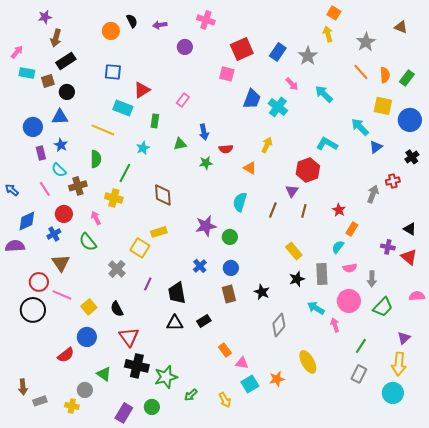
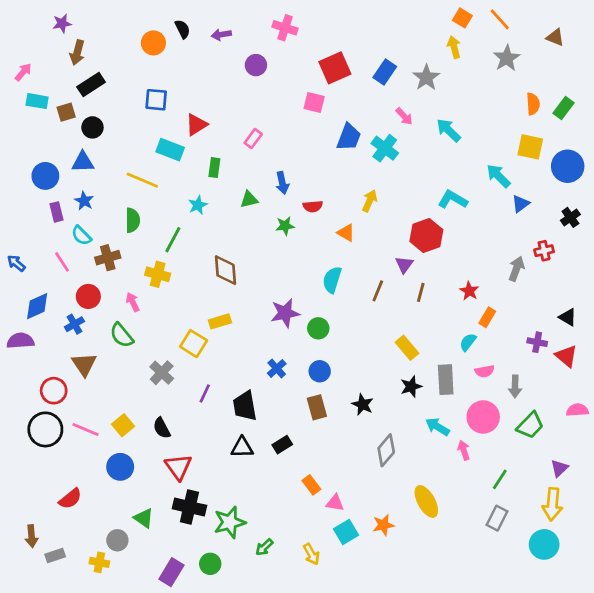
orange line: (361, 72) -> (500, 19), moved
pink line: (62, 295) -> (86, 429), moved
red semicircle: (66, 355) -> (70, 499), moved

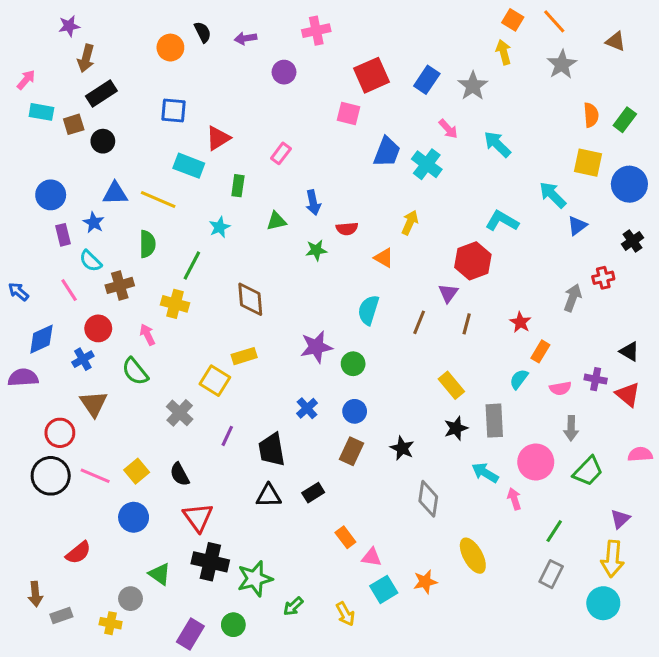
pink cross: (285, 28) -> (316, 31), turned -30
blue triangle: (83, 162) -> (115, 193), moved
pink semicircle: (485, 371) -> (560, 388), moved
brown rectangle: (317, 407) -> (352, 451), turned 40
gray diamond: (386, 450) -> (428, 499), turned -32

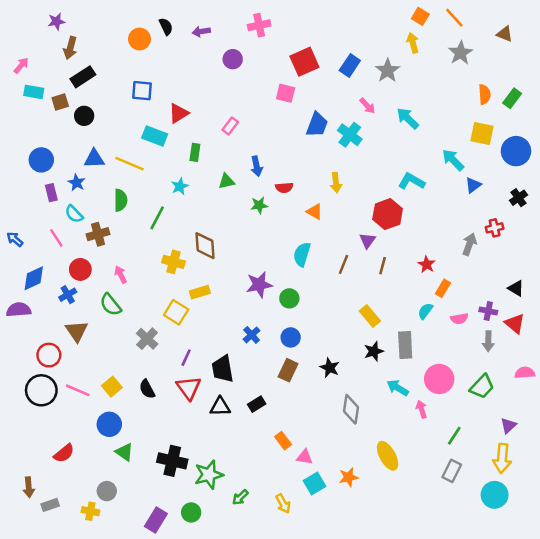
yellow arrow: (410, 223) -> (336, 183), turned 150
yellow cross: (175, 304) -> (174, 262), moved
gray arrow: (571, 428) -> (488, 341), moved
red triangle: (198, 517) -> (189, 388), moved
green triangle: (160, 574) -> (124, 452), moved

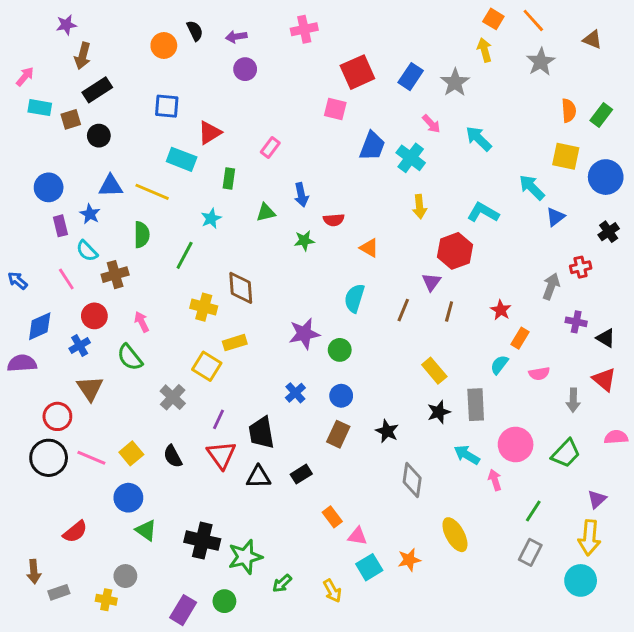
purple circle: (233, 59) -> (245, 69), moved
yellow arrow: (336, 183) -> (420, 207), moved
purple cross: (488, 311) -> (576, 322), moved

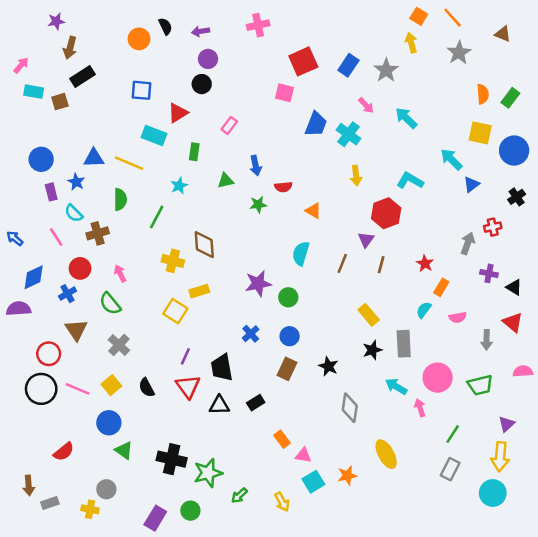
black circle: (99, 136) -> (202, 84), moved
gray cross: (173, 397) -> (119, 345), moved
green trapezoid: (566, 453) -> (480, 385), turned 32

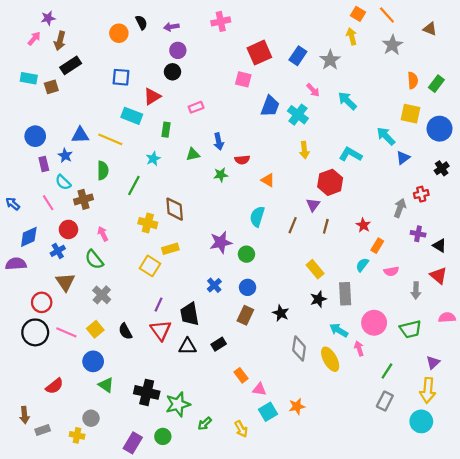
pink arrow: (21, 65) -> (34, 39), moved
pink rectangle: (229, 125) -> (196, 107), turned 32
yellow ellipse: (386, 454) -> (330, 359), moved

